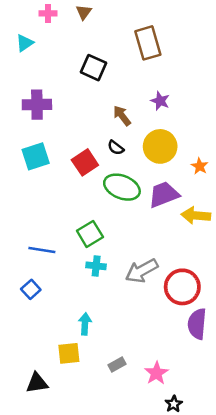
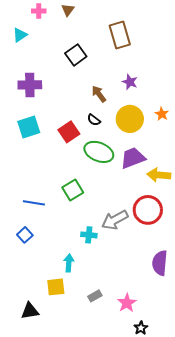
black square: (94, 68) -> (76, 55), turned 30
orange star: (200, 166) -> (162, 114), moved
cyan cross: (96, 266) -> (89, 235), moved
red circle: (182, 287) -> (148, 210), moved

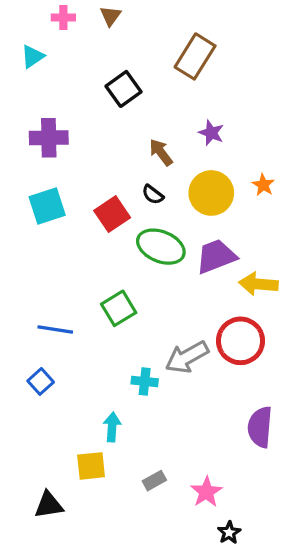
brown rectangle: (120, 35) -> (195, 56), turned 48

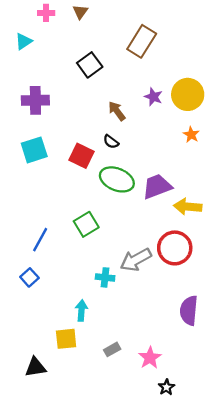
yellow circle: (211, 193) -> (188, 94), moved
red square: (112, 214) -> (81, 156), turned -30
blue line: (55, 329) -> (40, 240), turned -70

